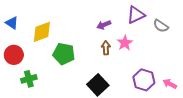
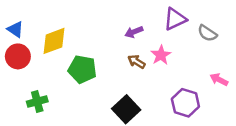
brown arrow: (106, 48) -> (136, 62), turned -56
red circle: (14, 55) -> (18, 56), moved
pink arrow: (170, 84) -> (219, 80), moved

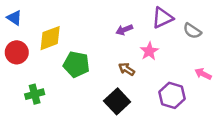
blue triangle: (15, 29) -> (14, 18), moved
brown arrow: (136, 62) -> (127, 69), moved

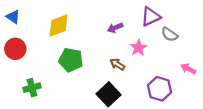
gray semicircle: (192, 31) -> (170, 34), moved
yellow diamond: (50, 38) -> (59, 26), moved

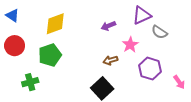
green pentagon: (71, 60) -> (50, 55), moved, turned -30
brown arrow: (117, 64) -> (110, 60), turned -48
pink arrow: (188, 69) -> (179, 82), moved, turned -152
purple hexagon: (160, 89) -> (150, 69), moved

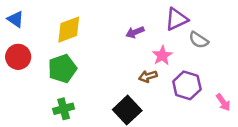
brown arrow: (110, 60) -> (148, 76), moved
green cross: (30, 82) -> (64, 109), moved

